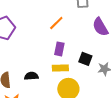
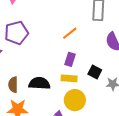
black semicircle: (31, 76) -> (39, 83), size x1.5

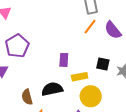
orange line: (70, 33) -> (90, 27), moved
purple rectangle: (70, 59) -> (64, 60), moved

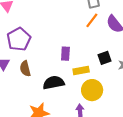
black square: (103, 64) -> (104, 58), turned -32
brown semicircle: (27, 97) -> (25, 69), moved

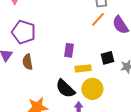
purple pentagon: (19, 39) -> (24, 32), turned -30
black semicircle: (54, 83) -> (65, 89), moved, turned -130

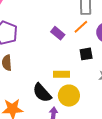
purple rectangle: (69, 50) -> (58, 33), moved, turned -64
black square: (107, 58) -> (86, 54), moved

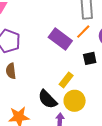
purple rectangle: (58, 33) -> (60, 39), size x1.6
yellow rectangle: (62, 74) -> (66, 80), turned -49

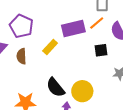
purple rectangle: (60, 39) -> (73, 28), turned -55
yellow rectangle: (66, 80) -> (50, 47), moved

